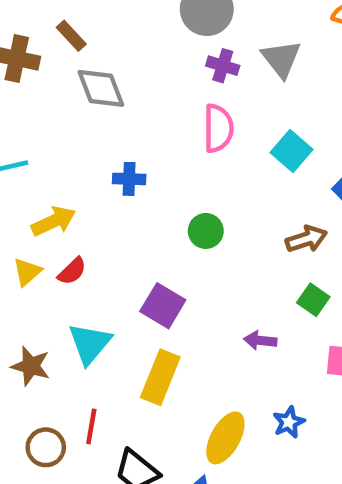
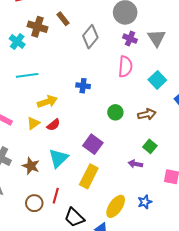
gray diamond: (101, 88) -> (90, 37), moved, turned 55
brown arrow: (306, 239) -> (147, 114), moved
green square: (313, 300) -> (150, 146), moved

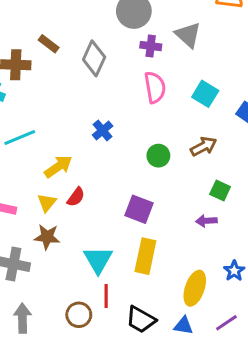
blue cross: (83, 86) -> (103, 130), turned -32
cyan triangle: (58, 158) -> (98, 260), moved
brown star: (31, 166) -> (47, 237), moved

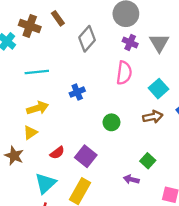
cyan line: (20, 137) -> (37, 72), moved
brown arrow: (203, 146) -> (153, 117), moved
red semicircle: (76, 197) -> (57, 153), moved
yellow triangle: (47, 203) -> (30, 133), moved

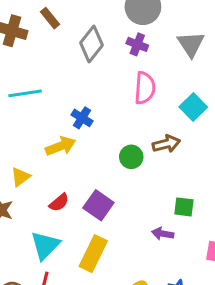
purple cross: (130, 42) -> (137, 44), moved
blue cross: (77, 92) -> (82, 118), turned -32
yellow arrow: (38, 108) -> (61, 146), moved
brown arrow: (153, 117) -> (166, 144), moved
green square: (148, 161) -> (184, 207), turned -32

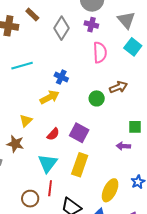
cyan square: (193, 107) -> (133, 47), moved

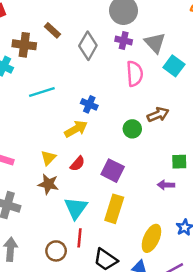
gray triangle: (126, 20) -> (155, 43), moved
red semicircle: (53, 134) -> (77, 164), moved
brown star: (15, 144) -> (48, 184), moved

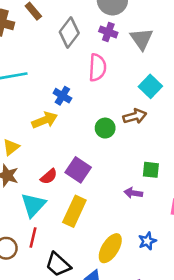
cyan square: (174, 66) -> (150, 86), moved
pink semicircle: (135, 74) -> (97, 67), moved
red semicircle: (77, 164) -> (49, 176), moved

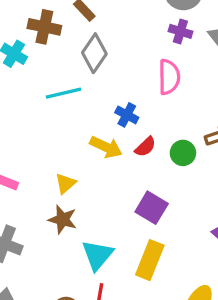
gray diamond: (69, 32) -> (94, 53), moved
yellow arrow: (45, 120) -> (106, 147), turned 50
red semicircle: (49, 176) -> (145, 147), moved

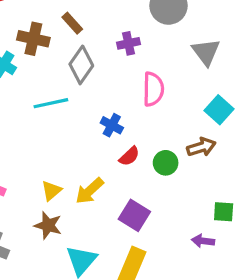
purple cross: (180, 31) -> (128, 43), moved, turned -30
yellow arrow: (106, 147) -> (89, 191), moved, turned 112

